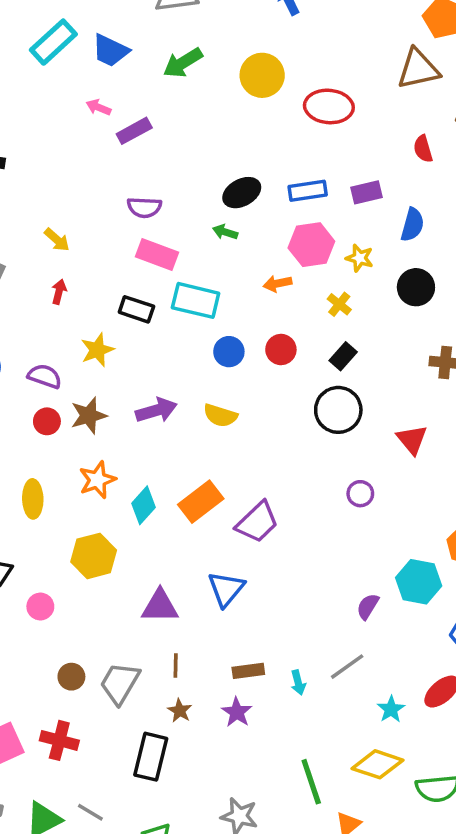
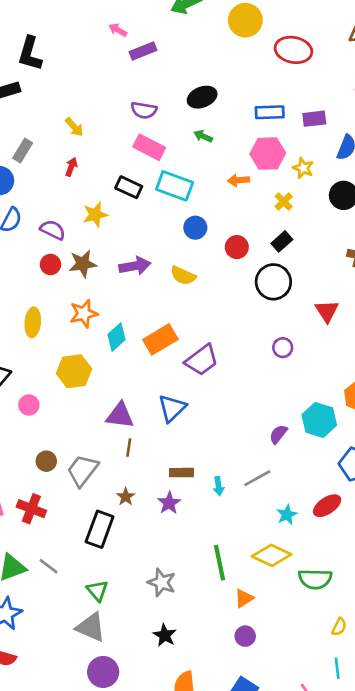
black ellipse: (242, 193) -> (202, 97), moved
red circle: (281, 350) -> (237, 247), moved
brown line: (176, 666) -> (129, 448), moved

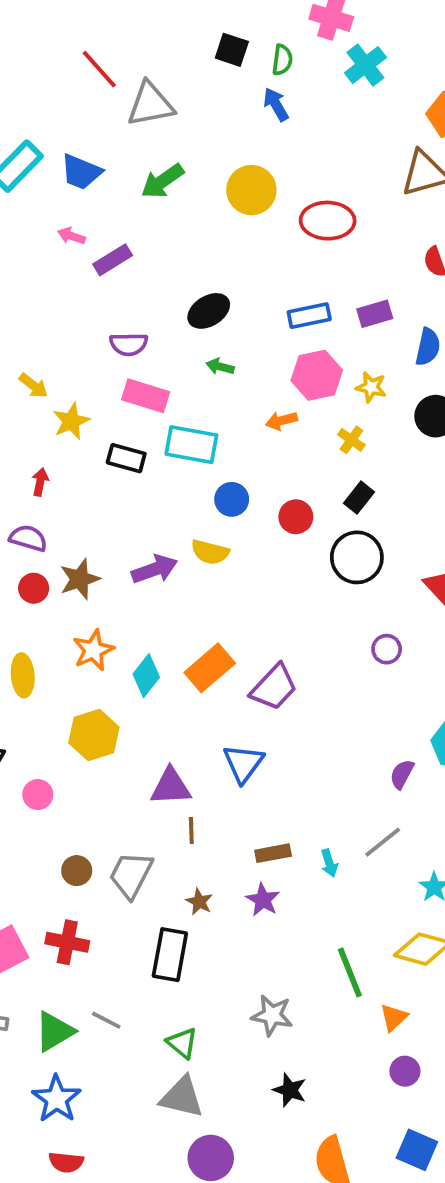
red arrow: (71, 167) -> (40, 482), moved
yellow star: (95, 215) -> (71, 421), moved
yellow semicircle: (183, 276) -> (210, 552), moved

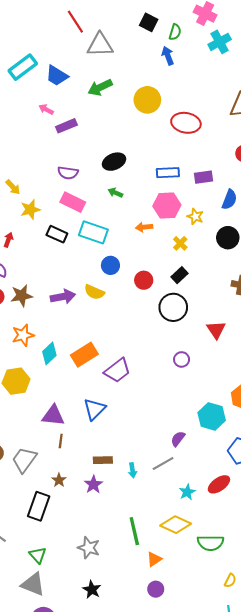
purple semicircle: (402, 774) -> (178, 439), moved

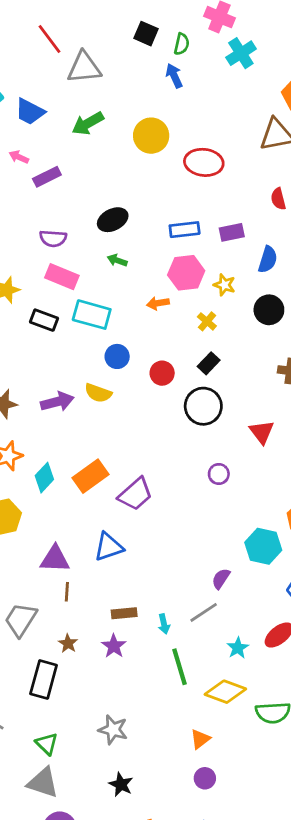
blue triangle: (94, 409) -> (109, 547), turned 30
green line: (134, 531) -> (179, 667), moved

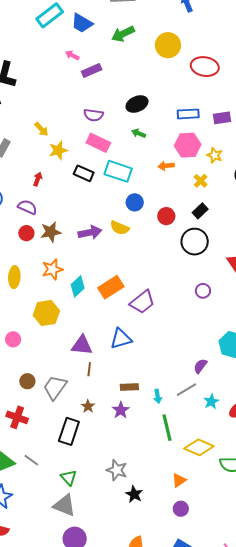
cyan star: (238, 648) -> (211, 402), moved
black star: (121, 784) -> (134, 494), moved

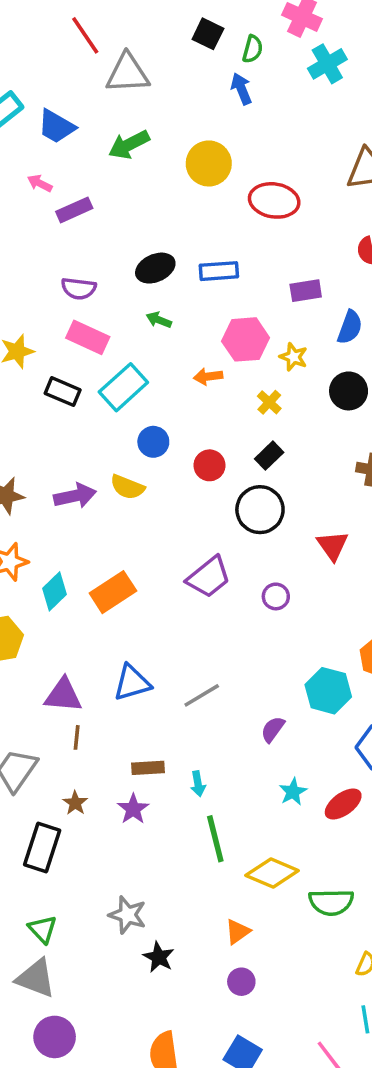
blue rectangle: (188, 114) -> (219, 271), moved
cyan rectangle: (118, 171) -> (123, 387), turned -60
purple trapezoid: (142, 302) -> (209, 577), moved
gray line: (187, 390) -> (202, 695), moved

